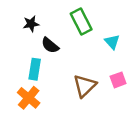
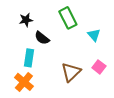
pink square: (118, 80) -> (99, 67), turned -32

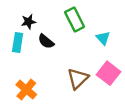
cyan rectangle: (29, 58) -> (18, 42), moved
pink square: (99, 67) -> (108, 73), size x1.5

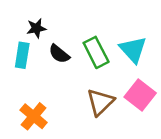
green rectangle: (75, 19) -> (96, 52), moved
cyan triangle: (103, 38) -> (133, 50), size x1.5

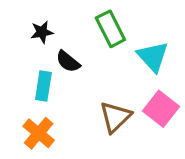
green rectangle: (96, 52) -> (110, 29), moved
cyan rectangle: (22, 55) -> (43, 86), moved

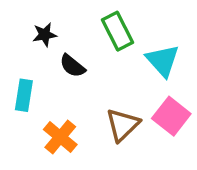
cyan rectangle: (43, 86) -> (24, 95), moved
orange cross: (39, 133) -> (60, 137), moved

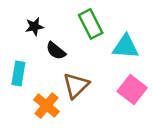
cyan triangle: (163, 61) -> (126, 47), turned -44
brown triangle: (123, 125) -> (76, 86), moved

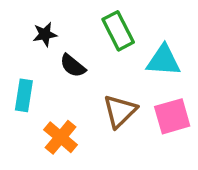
brown triangle: (76, 86) -> (120, 111), moved
pink square: (132, 90) -> (172, 116), turned 36

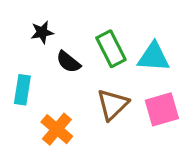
green rectangle: (118, 31) -> (111, 49), moved

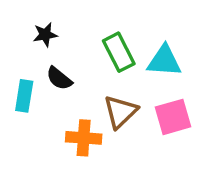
black semicircle: (68, 62) -> (59, 78), moved
orange cross: (57, 129) -> (84, 138), moved, turned -36

